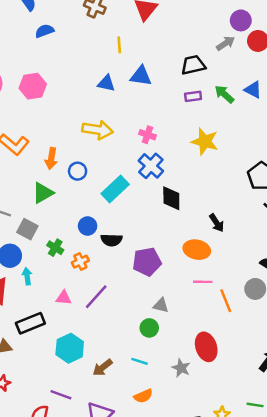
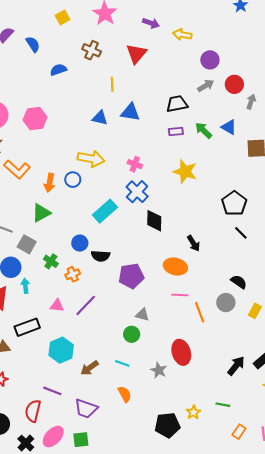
purple circle: (241, 20) -> (210, 60), moved
blue semicircle: (45, 31) -> (58, 70), moved
blue circle: (78, 171) -> (73, 180), moved
orange semicircle: (143, 396) -> (125, 394), turned -98

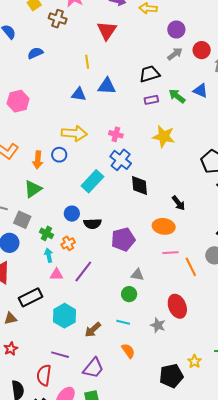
brown cross: (92, 50) -> (58, 19), moved
cyan arrow: (25, 286) -> (49, 255), moved
purple trapezoid: (86, 409) -> (93, 368), turned -65

